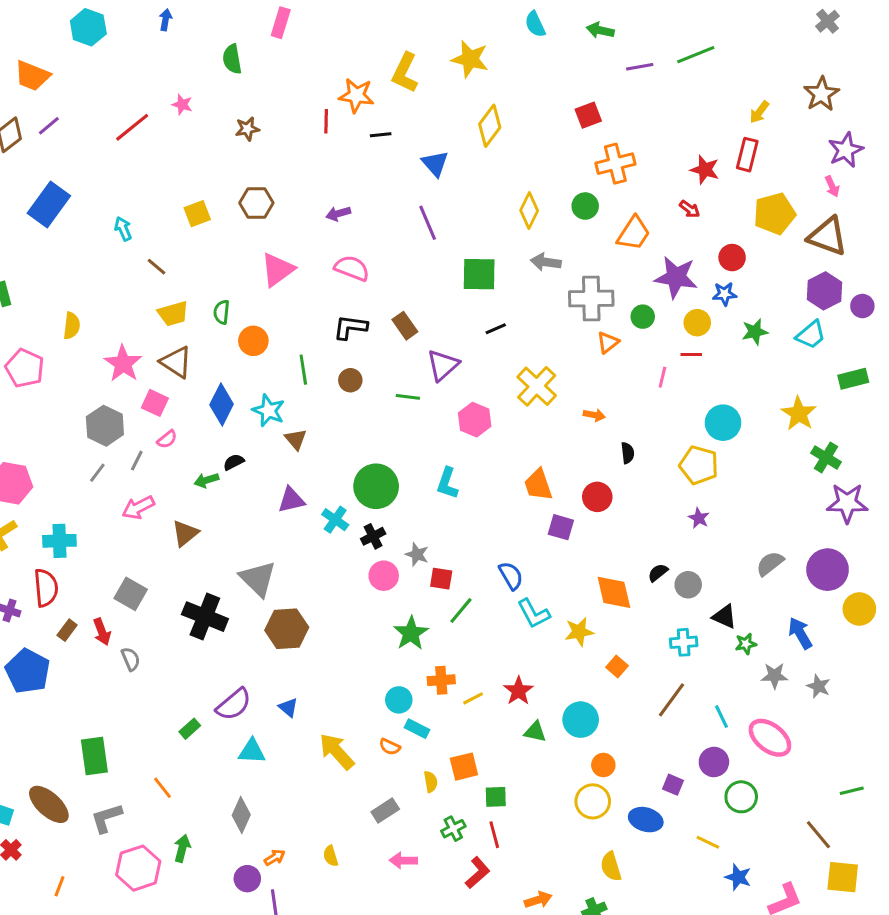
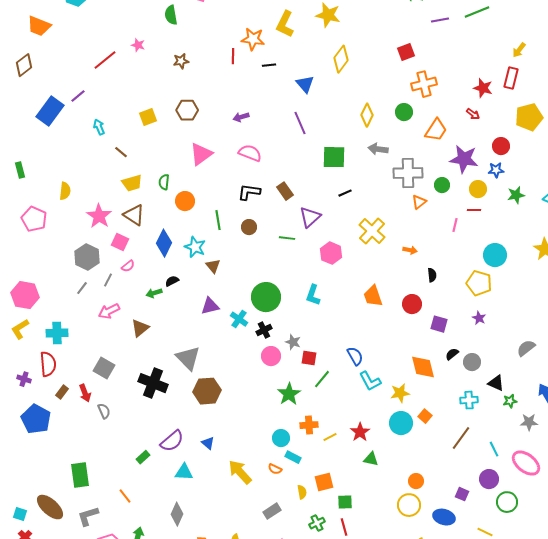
purple line: (49, 126) -> (78, 96), moved
purple square: (561, 527) -> (439, 324), moved
cyan circle: (581, 720) -> (401, 423), moved

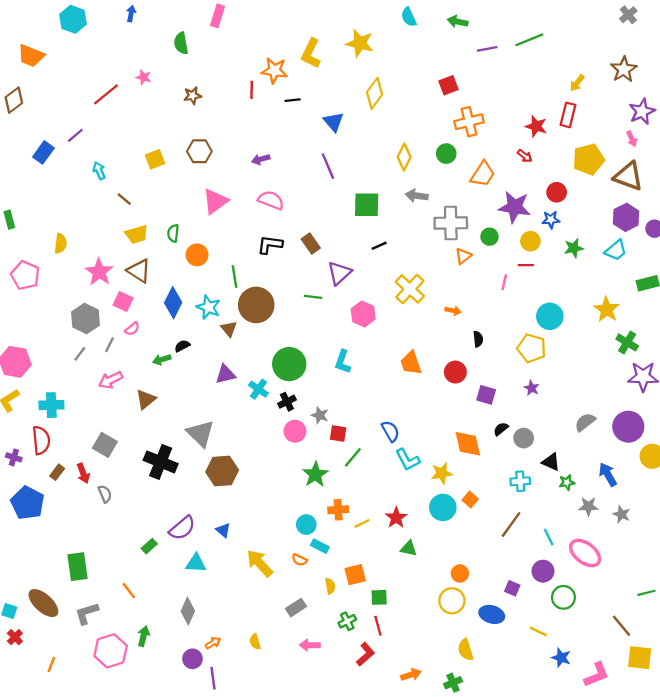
blue rectangle: (50, 111) -> (43, 152), size x0.7
brown circle: (249, 227) -> (256, 305), moved, size x2.0

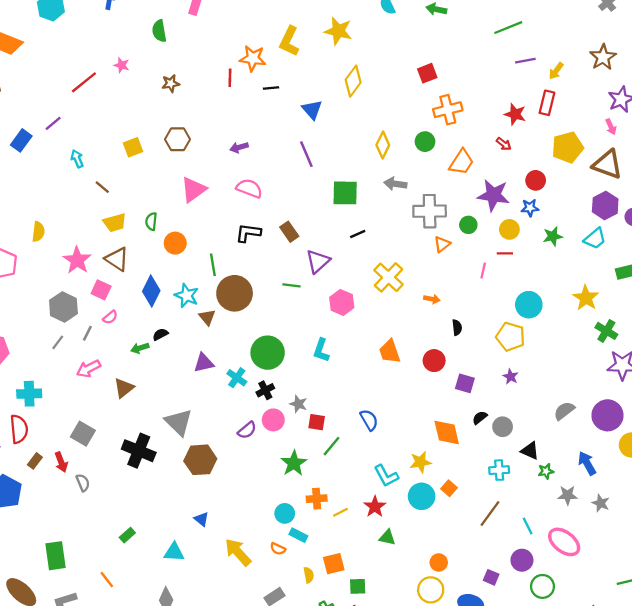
purple line: (487, 49) -> (525, 61), moved
cyan L-shape: (408, 460) -> (386, 476), moved
purple semicircle: (182, 528) -> (247, 430), moved, size x0.7

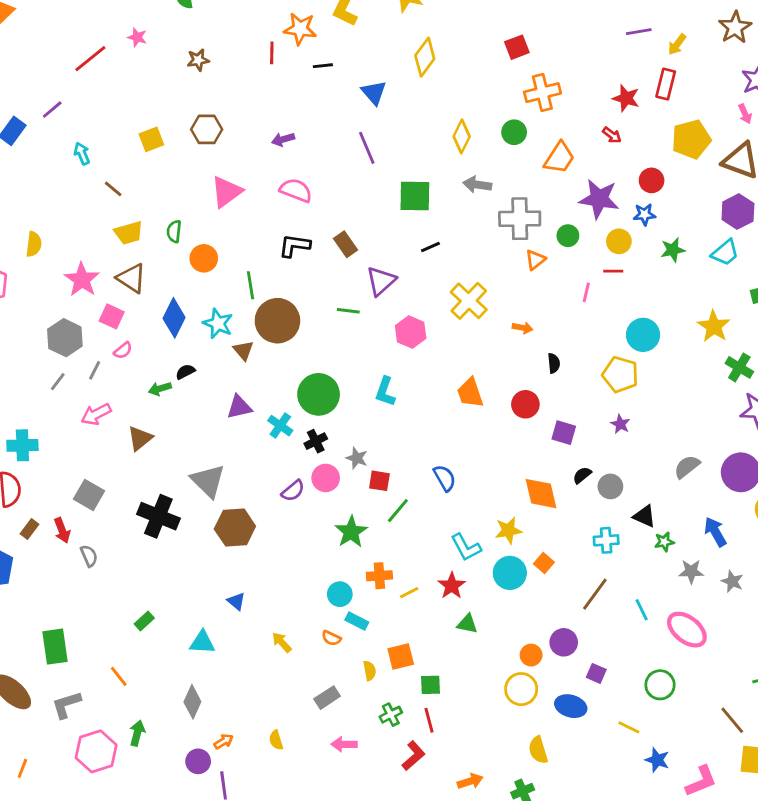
yellow arrow: (238, 552) -> (282, 642), size x0.6
purple circle: (522, 560) -> (564, 642), moved

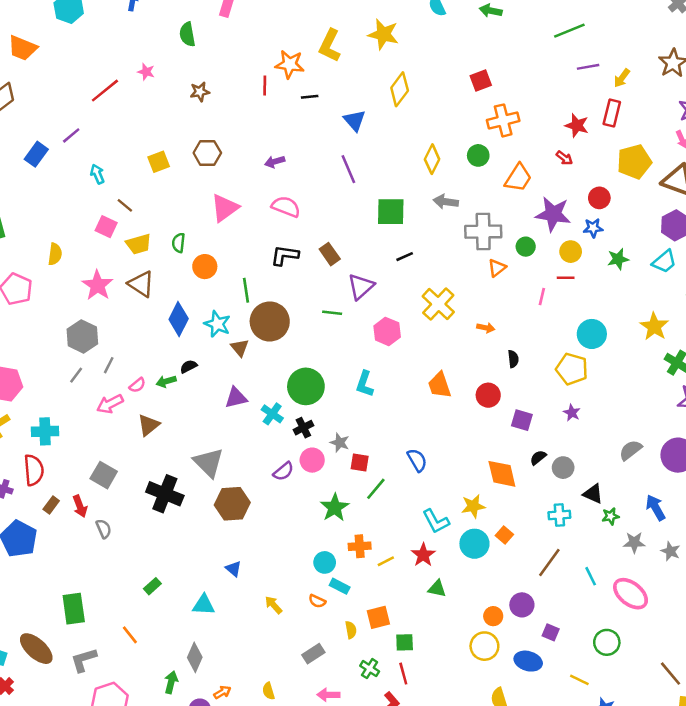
pink square: (112, 316) -> (106, 227), moved
pink semicircle: (123, 350) -> (137, 385), moved
green cross: (391, 715) -> (370, 669), turned -30
green arrow: (137, 733) -> (171, 682), moved

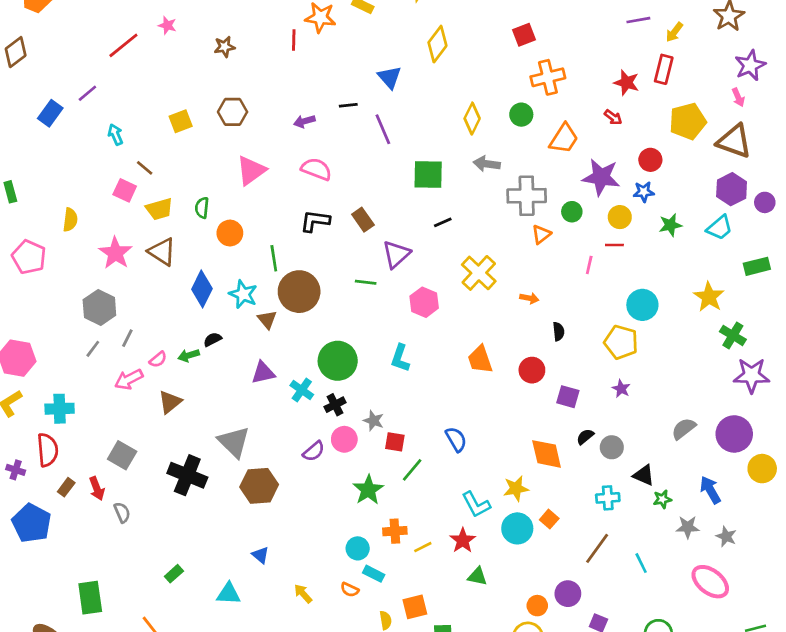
black line: (310, 97) -> (348, 105), moved
pink ellipse: (631, 594) -> (710, 582), moved

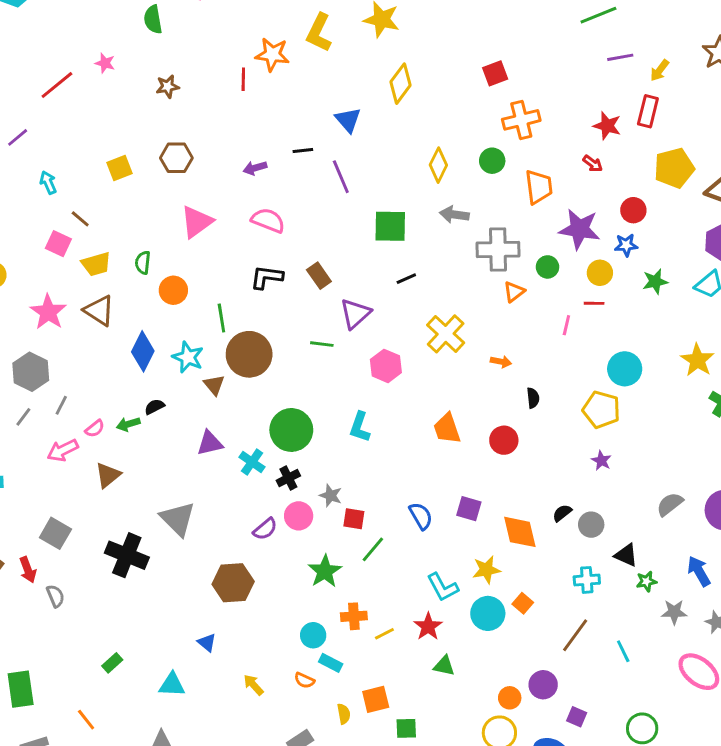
orange trapezoid: (564, 139) -> (539, 187), turned -40
purple square: (568, 397) -> (469, 509), moved
brown hexagon: (259, 486) -> (233, 583), moved

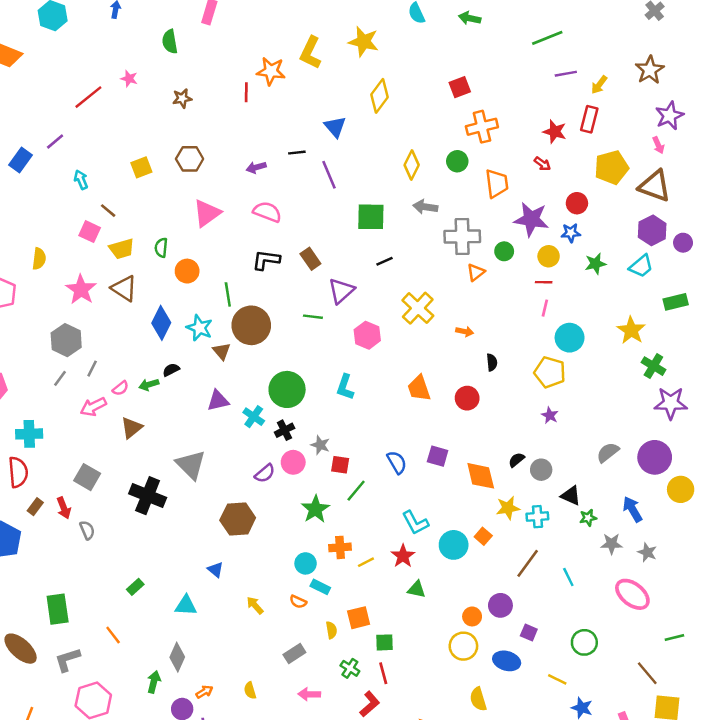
pink line: (566, 325) -> (545, 308), moved
yellow star: (486, 570) -> (508, 508), moved

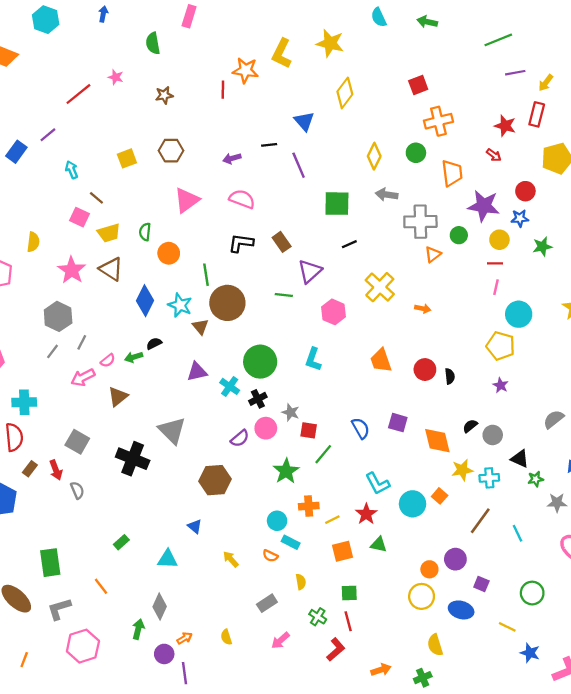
black semicircle: (492, 362) -> (450, 376), moved
orange square: (359, 618) -> (343, 551), moved
pink arrow: (309, 694) -> (280, 640), turned -42

